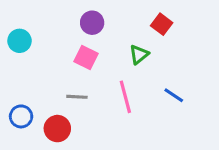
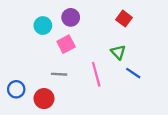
cyan circle: (20, 41) -> (43, 26), moved
green triangle: (139, 54) -> (118, 52), moved, turned -35
pink square: (86, 57) -> (66, 44), turned 36

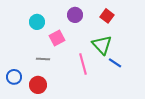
purple circle: (71, 17) -> (75, 15), moved
green triangle: (118, 52) -> (102, 45), size x1.5
gray line: (59, 74) -> (43, 59), moved

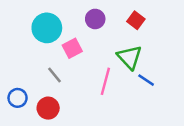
cyan circle: (37, 22) -> (47, 28), size x1.5
gray line: (43, 59) -> (54, 75), turned 48
pink line: (83, 64) -> (105, 81), turned 30

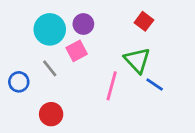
purple circle: (95, 19) -> (83, 24), moved
gray line: (54, 75) -> (50, 68), moved
blue circle: (18, 98) -> (19, 82), moved

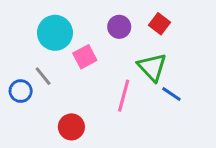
purple circle: (83, 24) -> (119, 27), moved
gray line: (50, 68) -> (43, 76), moved
red circle: (51, 114) -> (71, 127), moved

